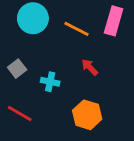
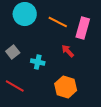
pink rectangle: (114, 21) -> (83, 28), moved

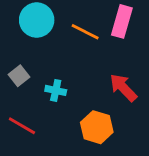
pink rectangle: (83, 28) -> (122, 21), moved
red arrow: (68, 51) -> (123, 88), moved, size x1.5

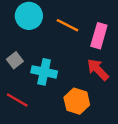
pink rectangle: (122, 21) -> (99, 36), moved
cyan cross: (56, 90) -> (44, 72), size x1.5

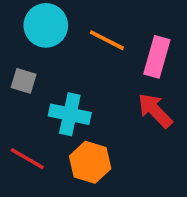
gray square: (15, 60) -> (24, 81), moved, turned -35
orange hexagon: (77, 101) -> (90, 162), moved

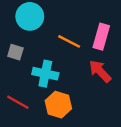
orange line: (107, 40) -> (69, 41), moved

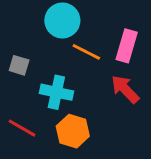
cyan circle: (30, 16) -> (62, 20), moved

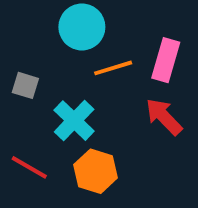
orange line: (86, 52) -> (113, 68), turned -44
cyan cross: (56, 92) -> (74, 121), turned 32

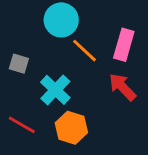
orange line: (113, 68) -> (85, 51), turned 60

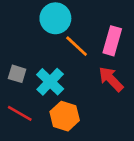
gray square: (19, 64) -> (17, 74), moved

